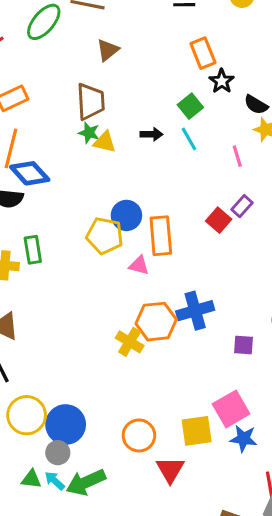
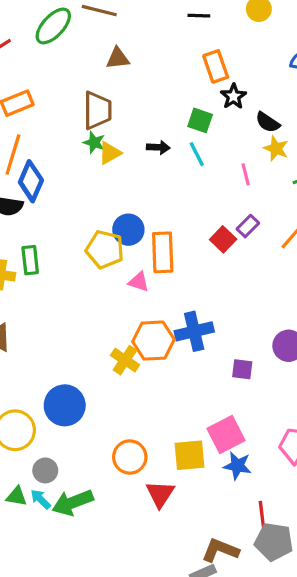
brown triangle: (108, 50) -> (118, 58), turned 30
green square: (190, 106) -> (200, 120), turned -35
yellow triangle: (105, 142) -> (110, 153), turned -45
blue diamond: (30, 173) -> (31, 181), turned 63
blue circle: (66, 425) -> (65, 405), moved

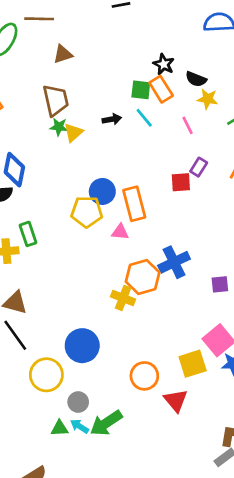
orange rectangle: (216, 66) -> (161, 89), moved
red square: (223, 239) -> (181, 182), turned -35

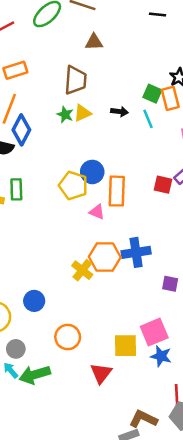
green star: (59, 127) -> (65, 115), moved
blue circle: (82, 346) -> (34, 301), size x0.7
orange circle: (144, 376) -> (68, 337), moved

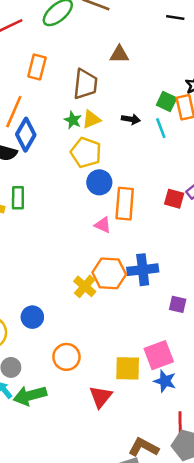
brown triangle: (94, 42) -> (119, 54), moved
orange rectangle: (15, 70) -> (37, 67), moved, turned -60
yellow pentagon: (73, 186) -> (86, 153), moved

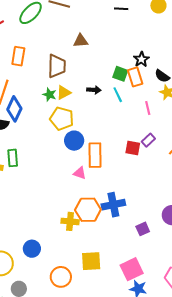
yellow cross: (85, 286) -> (70, 221), turned -30
purple square: (178, 304) -> (143, 229), turned -32
yellow square: (128, 368) -> (91, 261), moved

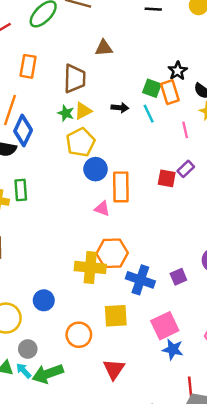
yellow pentagon: (62, 119) -> (81, 142), turned 30
blue cross: (113, 205) -> (140, 280), moved, turned 30
yellow cross: (70, 221) -> (90, 267), size x1.4

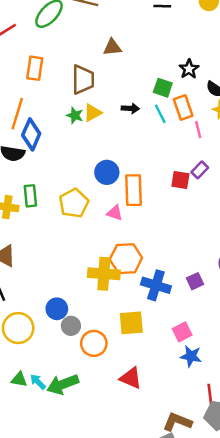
orange rectangle: (170, 92) -> (183, 108), moved
yellow pentagon: (81, 142) -> (74, 203), moved
pink square: (165, 326) -> (182, 332), size x0.7
gray circle: (28, 349) -> (71, 326), moved
red triangle: (114, 369) -> (131, 378), turned -40

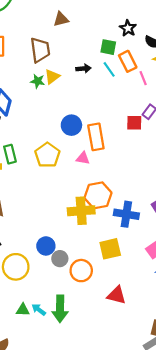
green arrow: (63, 384) -> (60, 309), turned -60

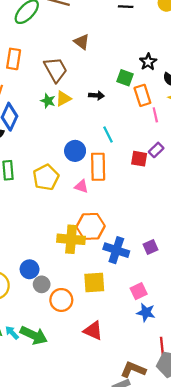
brown triangle: (61, 19) -> (82, 42), turned 42
brown trapezoid: (40, 50) -> (56, 70), turned -30
cyan line: (109, 69) -> (108, 135), moved
green arrow: (60, 309) -> (34, 335), turned -75

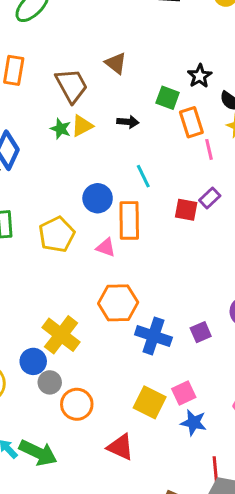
brown triangle: (82, 42) -> (116, 63), moved
yellow cross: (71, 239) -> (61, 335), moved, turned 32
yellow square: (94, 283) -> (150, 402), moved, turned 30

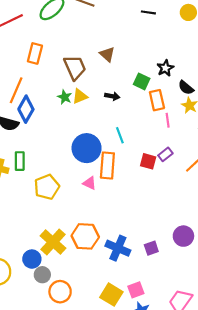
blue circle: (98, 198) -> (87, 148), size x1.4
yellow pentagon: (57, 234) -> (47, 187), moved
orange hexagon: (118, 303) -> (85, 236), moved

